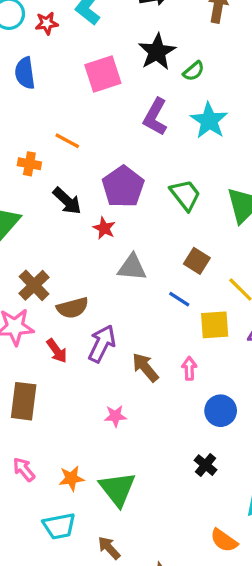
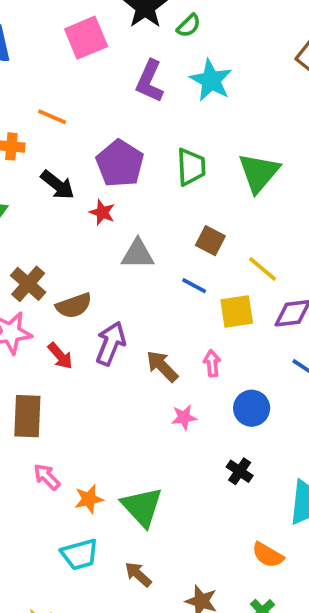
green trapezoid: (185, 195) -> (191, 167), turned 40
pink star: (115, 416) -> (184, 417), moved
pink arrow: (24, 469) -> (47, 477), moved

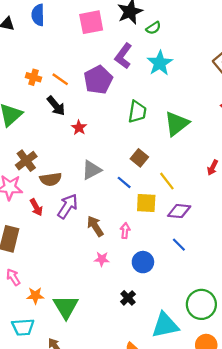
orange line: (52, 117) -> (60, 79), moved
purple pentagon: (120, 163) -> (98, 80), moved
gray triangle: (138, 254) -> (92, 170), moved, turned -40

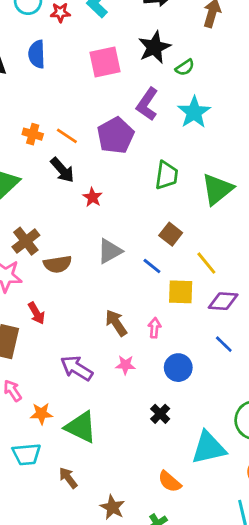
purple arrow: (68, 206) -> (77, 368), moved, turned -90
red arrow: (36, 207) -> (36, 313), moved
green triangle: (66, 307) -> (81, 427), turned -32

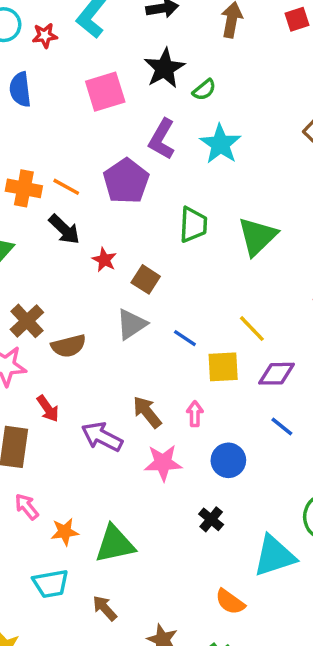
orange cross: (33, 134) -> (24, 188), size x1.4
brown square: (171, 234) -> (146, 279), moved
pink star: (125, 365) -> (163, 463), size x1.5
purple arrow: (77, 368) -> (102, 437), moved
green triangle: (81, 427) -> (115, 544), turned -33

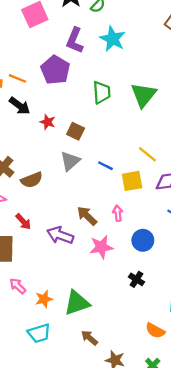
brown arrow: (105, 608) -> (89, 338), moved

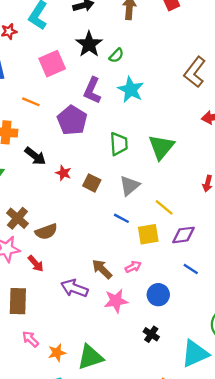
orange line: (17, 78) -> (31, 102), moved
gray triangle: (70, 161) -> (130, 186), moved
pink arrow: (118, 213) -> (133, 267), turned 70
red arrow: (23, 222) -> (36, 263), moved

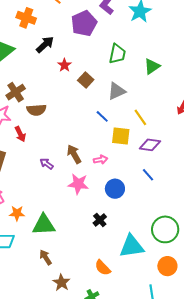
green triangle: (161, 147) -> (152, 66), size x0.7
black arrow: (35, 156) -> (45, 44), turned -96
purple arrow: (74, 288) -> (47, 164), size x0.6

